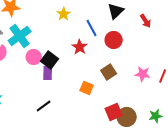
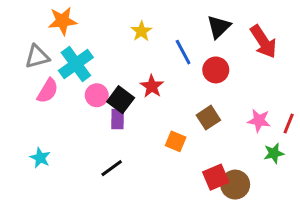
red arrow: (146, 21) -> (263, 42), size x1.6
red star: (80, 47) -> (152, 86), moved
green star: (156, 116) -> (274, 153), moved

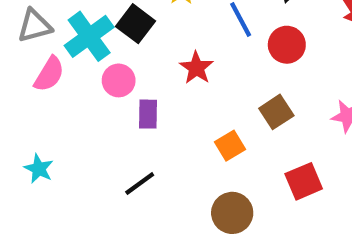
black square: (121, 100) -> (135, 24), moved
orange square: (176, 141) -> (230, 146), turned 36
red square: (216, 177) -> (304, 181), moved
brown circle: (235, 185) -> (232, 213), moved

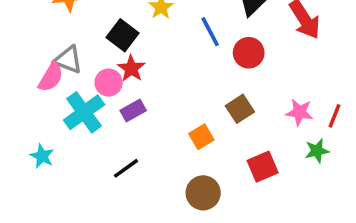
gray triangle: (35, 26) -> (68, 60), moved, turned 36
cyan cross: (89, 36) -> (84, 112), moved
red star: (196, 68) -> (131, 68), moved
purple rectangle: (148, 114) -> (133, 111), turned 60

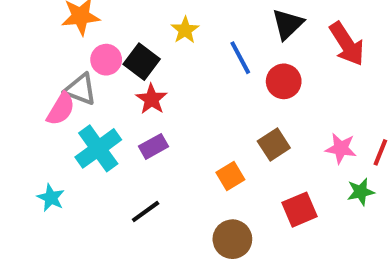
pink circle: (109, 83) -> (106, 60), moved

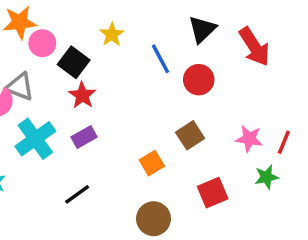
pink circle: (106, 60) -> (42, 43), moved

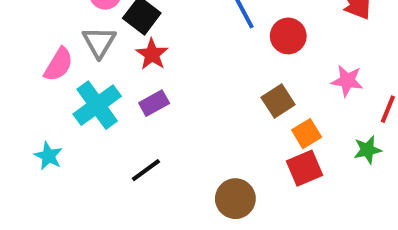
gray triangle: (20, 87) -> (99, 42), moved, turned 40
pink star: (249, 139) -> (347, 81), moved
orange square: (152, 163) -> (307, 134), moved

